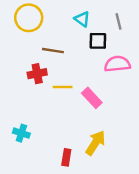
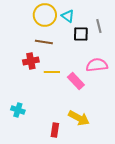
yellow circle: (29, 18) -> (45, 15), moved
gray line: (119, 21) -> (99, 26), moved
pink semicircle: (117, 64) -> (97, 65), moved
yellow arrow: (95, 143) -> (79, 118), turned 85

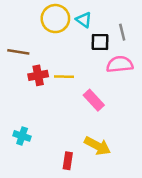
brown line: (44, 42) -> (18, 52), moved
pink semicircle: (97, 65) -> (120, 64), moved
yellow line: (52, 72) -> (64, 77), moved

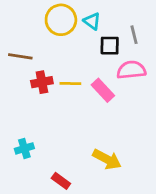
pink rectangle: (94, 100) -> (103, 90), moved
cyan cross: (22, 136) -> (24, 148), turned -35
red rectangle: (68, 161) -> (61, 181), moved, turned -63

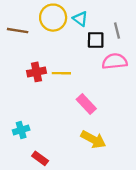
brown line: (20, 56) -> (18, 31), moved
pink rectangle: (103, 90) -> (86, 104), moved
red rectangle: (61, 181) -> (40, 158), moved

